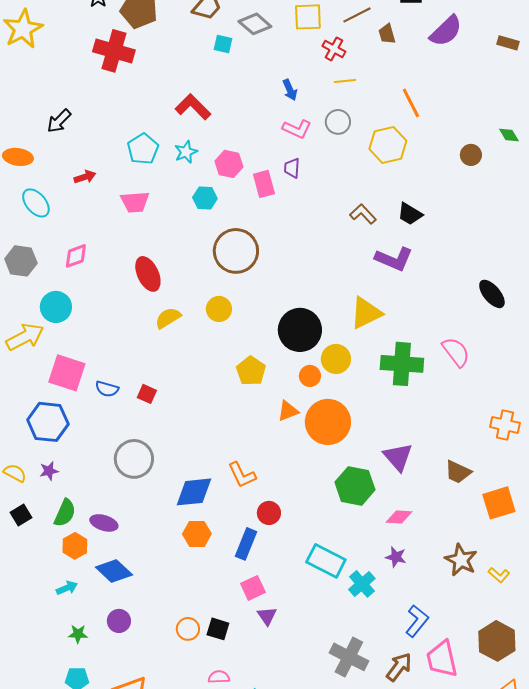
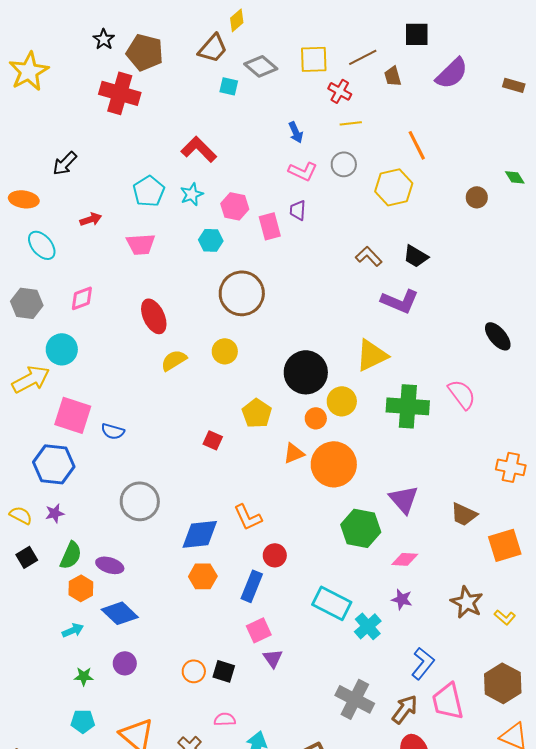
red square: (147, 394) -> (213, 440), moved

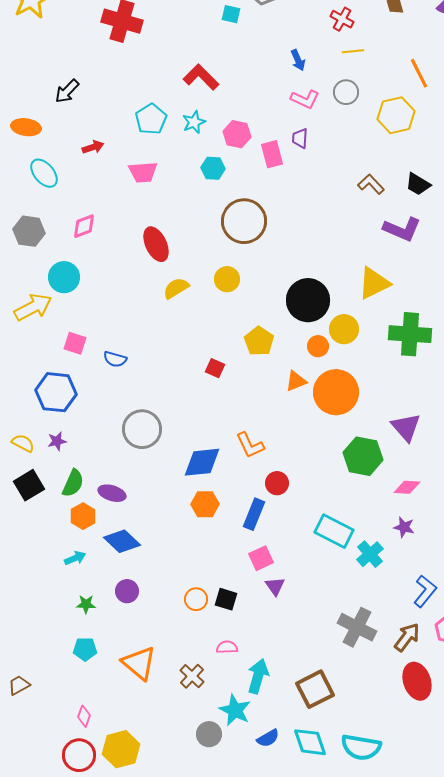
pink square: (73, 415) -> (75, 343), size x0.6
black square: (27, 557) -> (29, 485), size x1.4

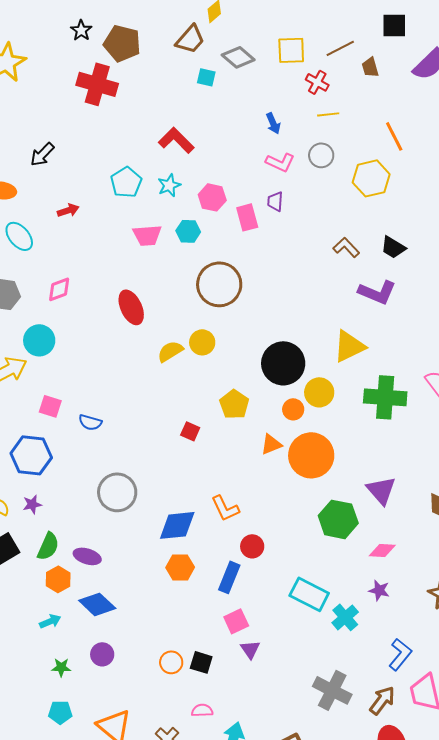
pink trapezoid: (143, 172) -> (147, 235), moved
yellow semicircle: (176, 288) -> (170, 351), moved

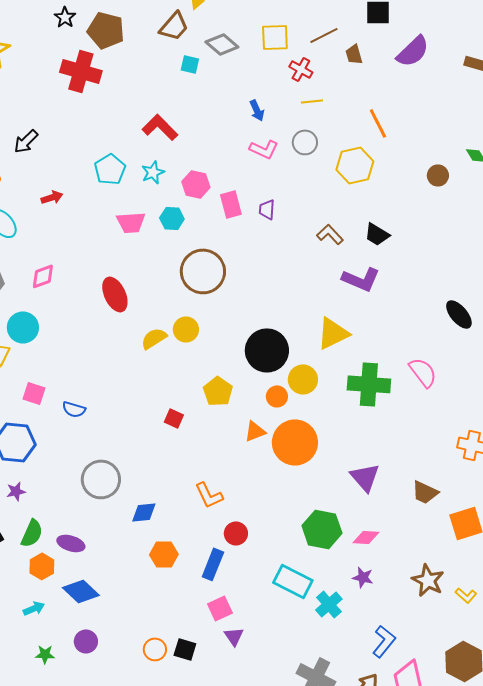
purple trapezoid: (275, 201) -> (267, 209), moved
green hexagon: (338, 519) -> (322, 529), moved
blue diamond: (177, 525) -> (144, 512), moved, size x0.7

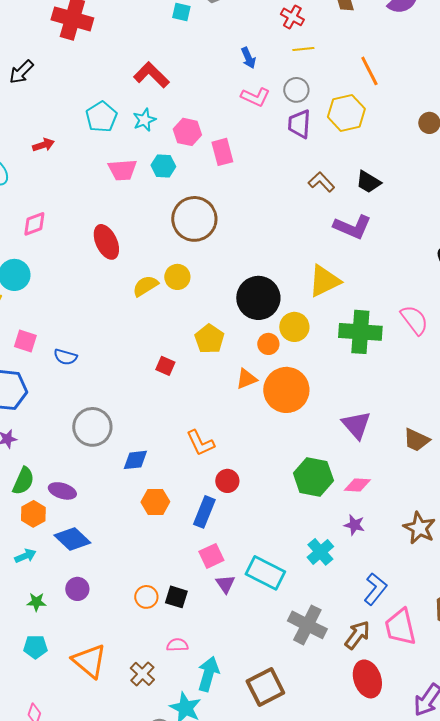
black arrow: (26, 141) -> (21, 72), moved
purple trapezoid: (267, 209) -> (299, 124), moved, size x1.4
cyan rectangle: (293, 581) -> (265, 573), moved

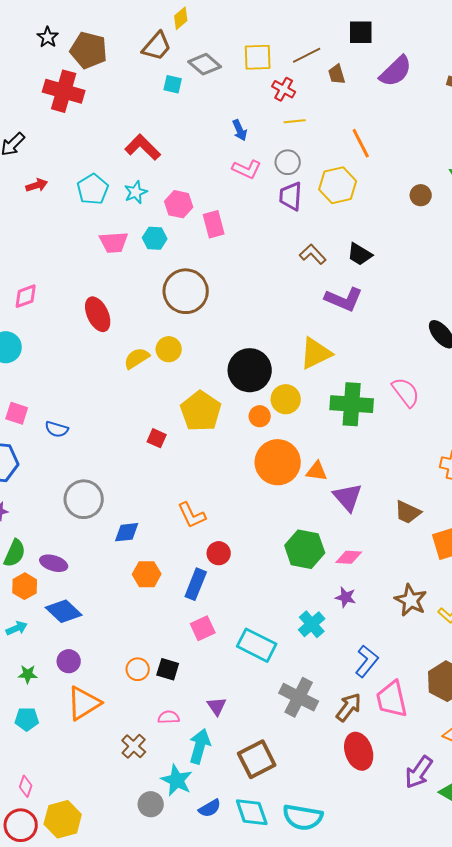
red arrow: (43, 145) -> (37, 185), moved
yellow pentagon: (209, 339) -> (201, 411), size x1.4
orange triangle: (246, 379) -> (317, 471), moved, turned 30
purple triangle: (225, 584) -> (217, 706), moved
orange triangle: (89, 661) -> (84, 703), moved, turned 48

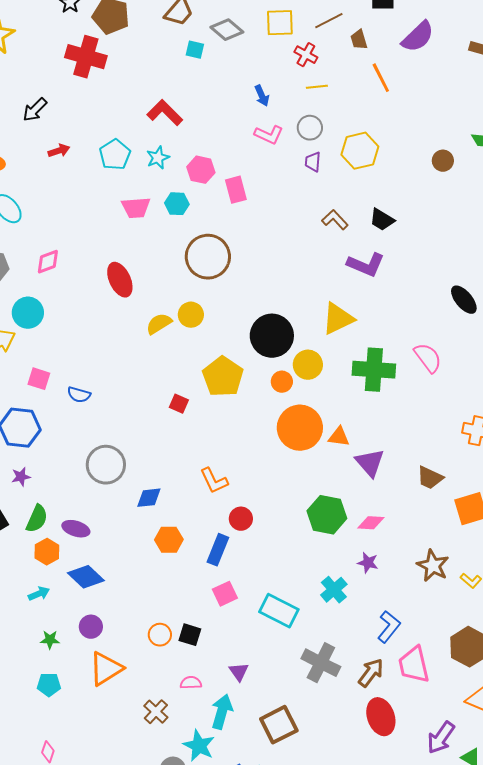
orange line: (361, 143) -> (381, 78), moved
purple trapezoid: (291, 196) -> (313, 162), size x0.7

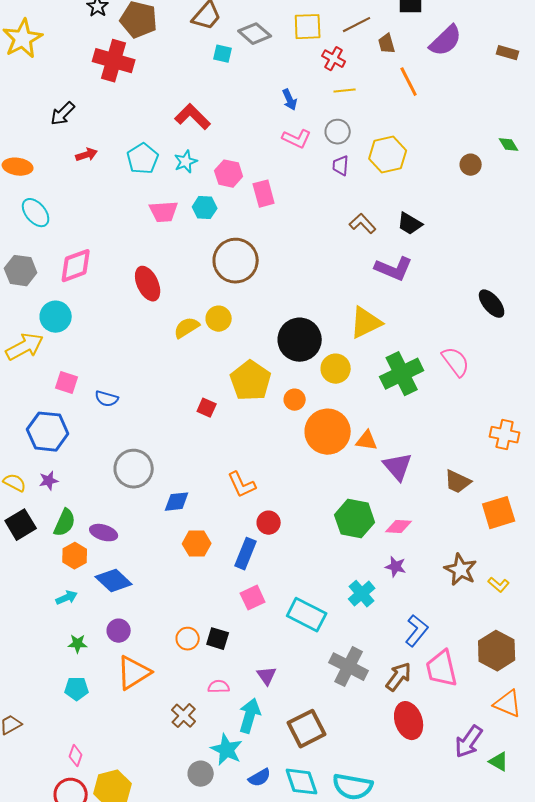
pink diamond: (48, 262) -> (76, 266), size x1.4
green cross: (374, 370) -> (402, 374), turned -30
orange circle: (282, 382) -> (295, 400), moved

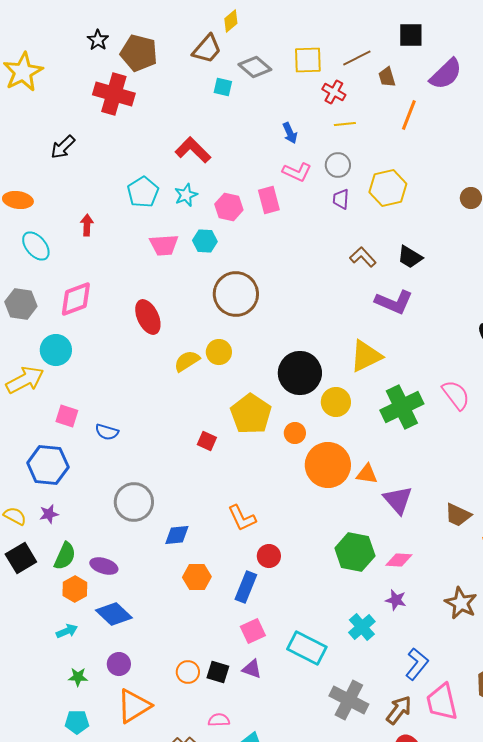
orange line: (409, 82) -> (409, 115), turned 48
red arrow: (87, 155) -> (87, 225), moved, turned -70
pink rectangle: (264, 194) -> (269, 200), moved
purple triangle: (267, 676) -> (252, 669), moved, turned -35

